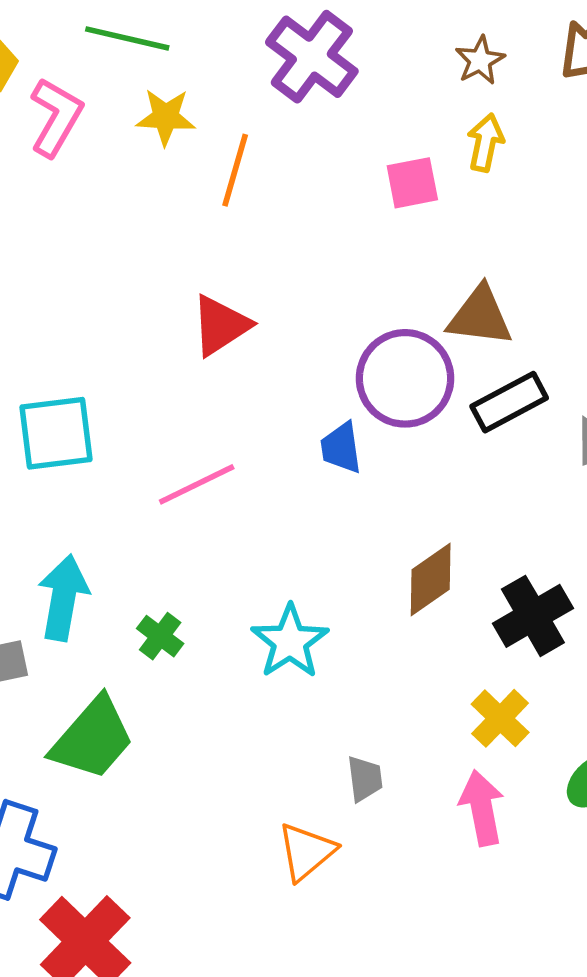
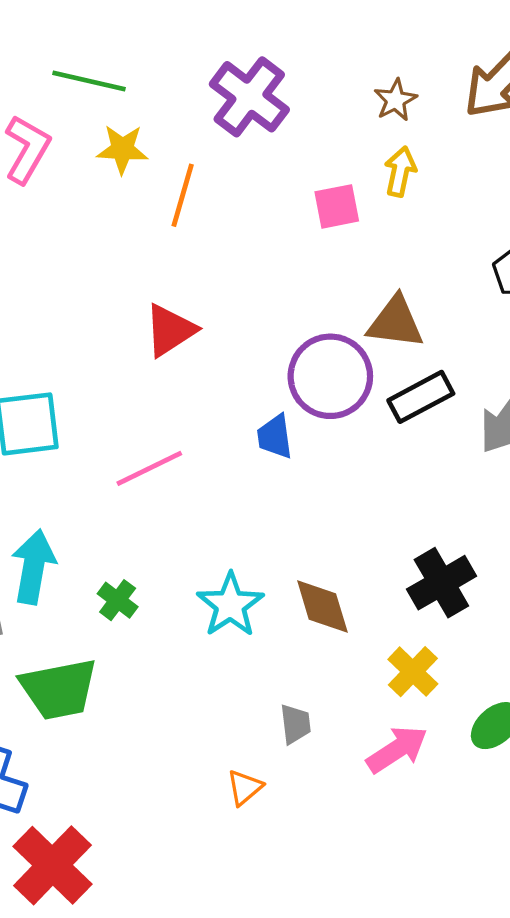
brown diamond: (431, 579) -> (322, 606), moved, turned -72
green trapezoid: (93, 738) -> (59, 689), turned 38
pink arrow: (482, 808) -> (397, 749), turned 68
orange triangle: (306, 852) -> (245, 787), size x0.7

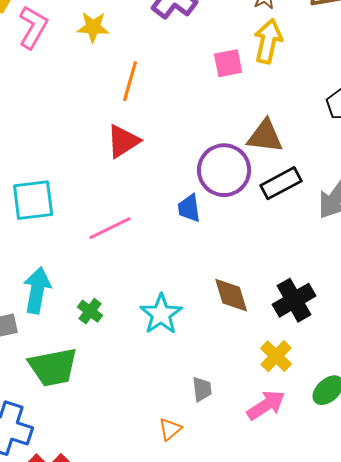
yellow arrow: (400, 171) -> (268, 41), size x1.4
orange line: (183, 195) -> (130, 81), moved
brown diamond: (322, 606) -> (231, 295), moved

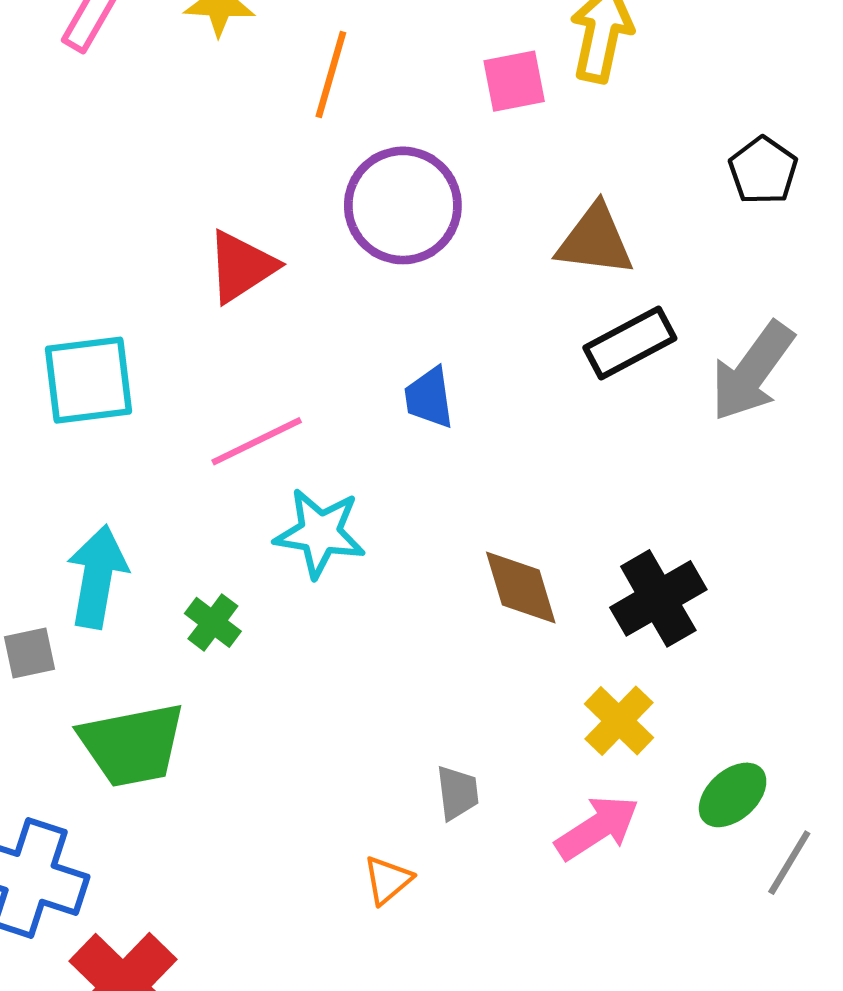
orange line: (130, 81) -> (331, 74), moved
red triangle: (123, 141) -> (241, 267), moved
purple circle: (224, 170) -> (403, 205), moved
cyan star: (161, 314) -> (320, 533), moved, turned -30

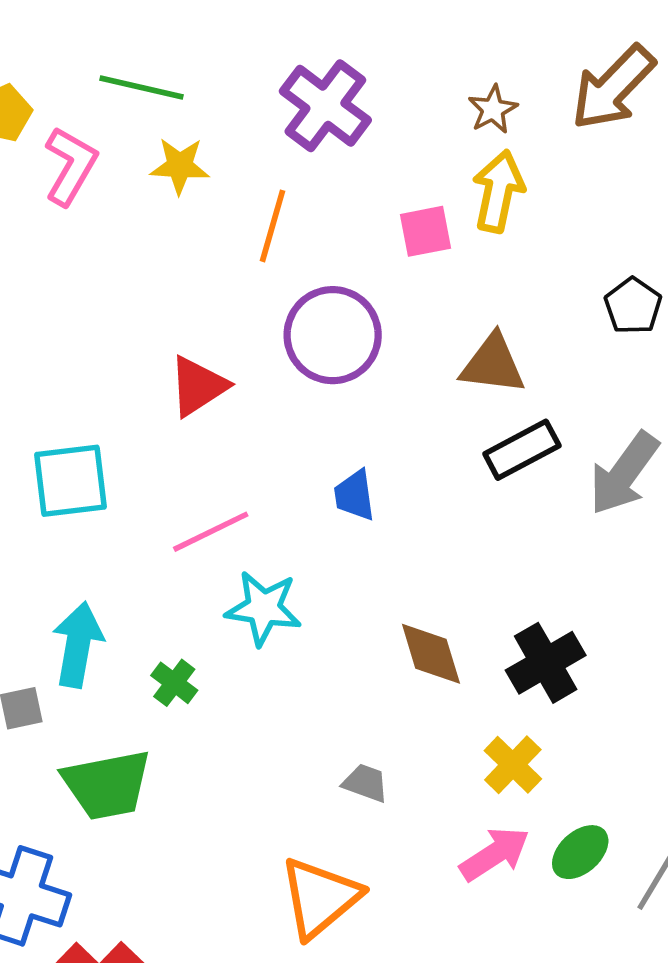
gray trapezoid: (457, 793) -> (365, 783), moved, turned -63
green ellipse: (733, 795) -> (580, 852), moved
orange triangle: (388, 880) -> (320, 898), size x2.0

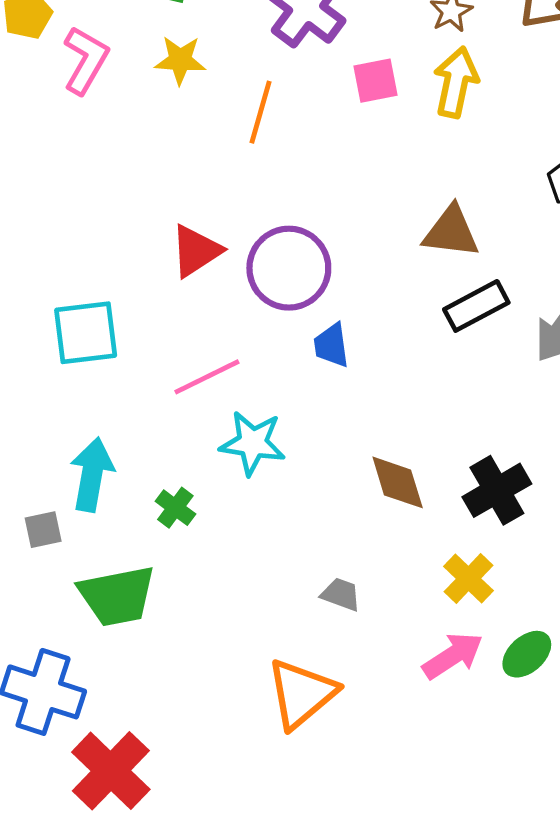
pink square: (425, 231) -> (376, 81), moved
purple circle: (333, 335) -> (289, 268), moved

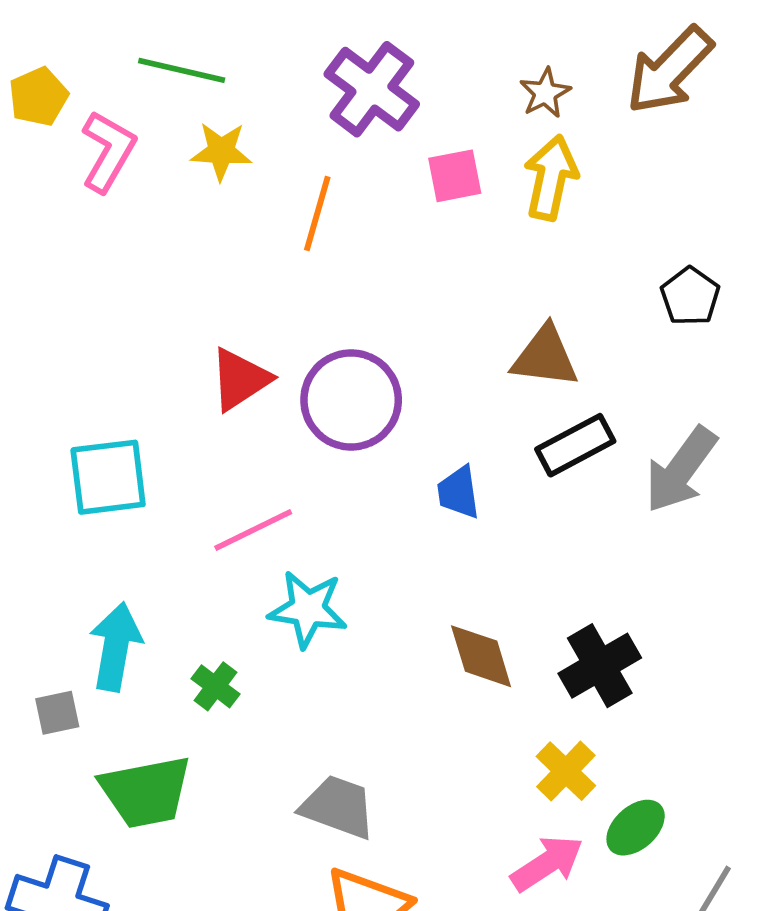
blue trapezoid: (331, 345) -> (458, 492), moved
gray trapezoid: (341, 594) -> (338, 807), moved, size x1.6
green ellipse: (527, 654) -> (636, 828), moved

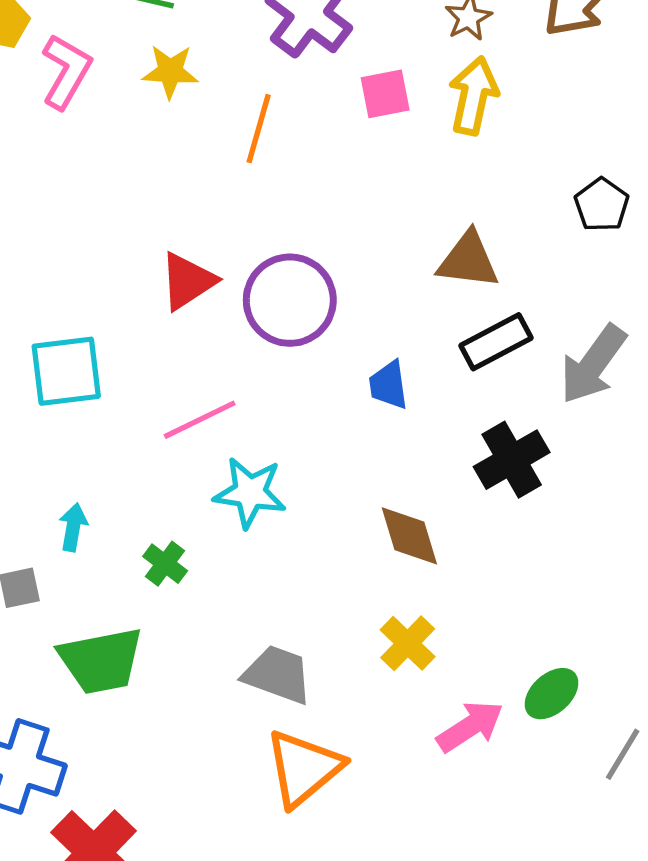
cyan arrow: (116, 647) -> (73, 527), size x0.6
black cross: (600, 666) -> (512, 460), moved
yellow cross: (566, 771) -> (408, 643), moved

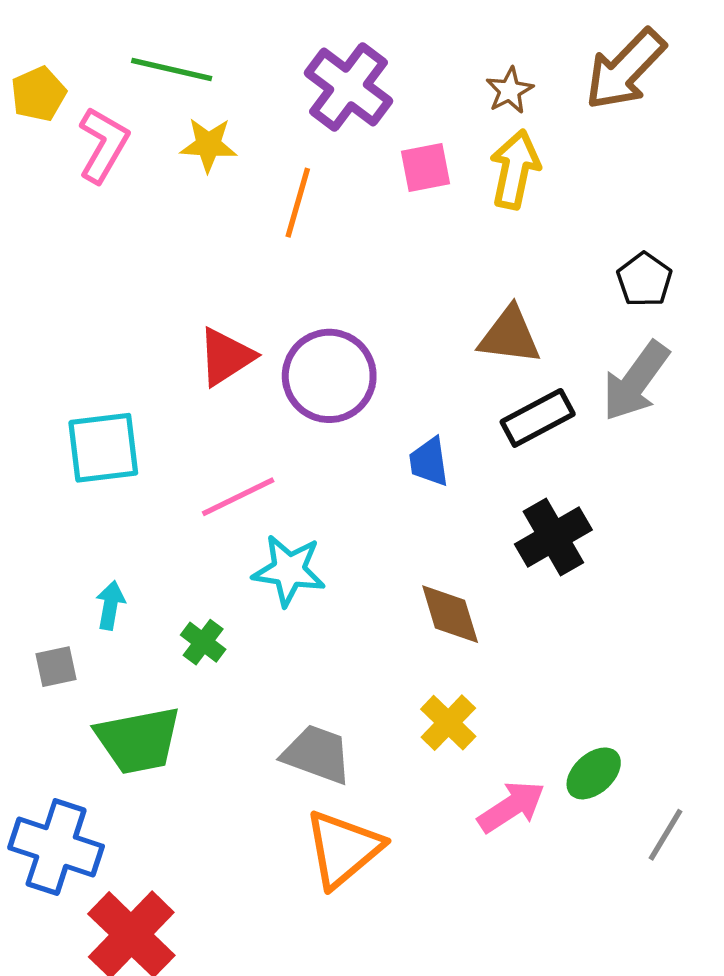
gray arrow: (593, 364) -> (636, 381), moved

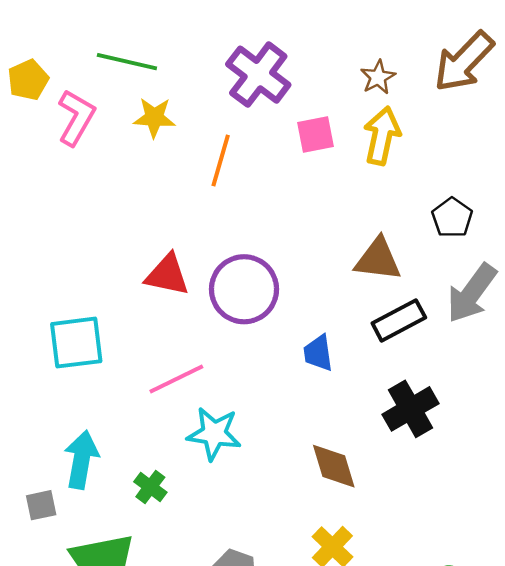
black pentagon: (644, 280) -> (452, 218), moved
red triangle: (226, 357) -> (167, 275), turned 45
cyan arrow: (110, 605) -> (81, 460), size x1.6

